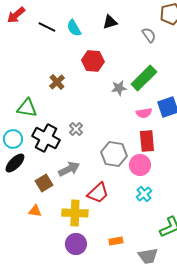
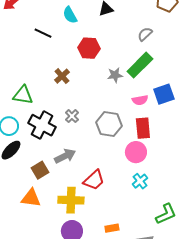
black line: (47, 27) -> (43, 33), moved
gray semicircle: (149, 35) -> (145, 34), moved, turned -98
brown cross: (57, 82) -> (62, 76), moved
gray hexagon: (114, 154) -> (109, 124), moved
orange triangle: (35, 211) -> (31, 198), size x1.5

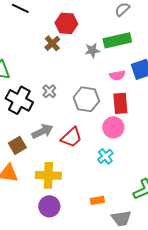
green rectangle: (140, 65) -> (117, 40), turned 32
brown cross: (62, 76) -> (52, 43), moved
red trapezoid: (94, 180) -> (71, 137), moved
cyan cross: (140, 181) -> (105, 156), moved
orange rectangle: (112, 228) -> (97, 200), moved

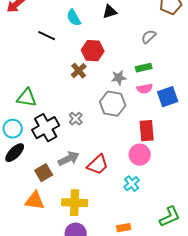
green rectangle: (117, 40) -> (144, 68), size x0.6
pink semicircle: (117, 75) -> (145, 89), moved
gray hexagon: (86, 99) -> (113, 104), moved
black cross: (19, 100) -> (46, 128), turned 32

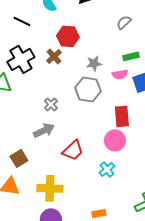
green rectangle: (144, 68) -> (131, 56), moved
black cross: (46, 128) -> (21, 59), moved
gray arrow: (69, 159) -> (44, 130), moved

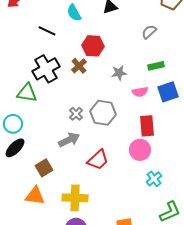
pink semicircle: (120, 74) -> (140, 92), moved
gray hexagon: (88, 89) -> (103, 113), moved
cyan cross: (107, 169) -> (154, 179), moved

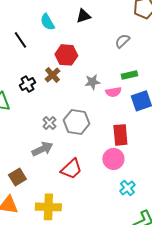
black line: (47, 31) -> (20, 40), turned 30
black cross: (46, 69) -> (27, 84), moved, size x0.6
pink semicircle: (140, 92) -> (113, 92), moved

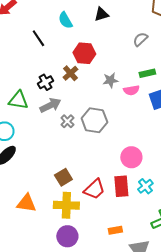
red rectangle: (120, 135) -> (121, 186), moved
gray arrow: (42, 149) -> (50, 105), moved
red trapezoid: (71, 169) -> (94, 189), moved
brown square: (17, 177) -> (63, 177), moved

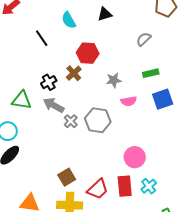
pink semicircle: (131, 90) -> (129, 101), moved
gray arrow: (50, 105) -> (54, 105), turned -125

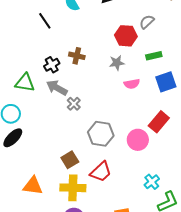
red hexagon: (88, 53) -> (126, 36), moved
brown cross: (74, 73) -> (77, 56), turned -35
gray hexagon: (98, 120) -> (101, 134), moved
red rectangle: (125, 186) -> (159, 122), moved, turned 45
cyan cross: (149, 186) -> (152, 182), moved

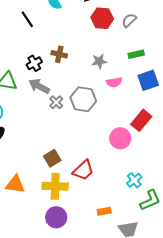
red hexagon: (126, 36) -> (102, 18), moved
gray hexagon: (101, 134) -> (83, 99), moved

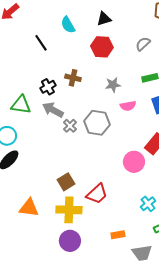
red hexagon: (102, 18) -> (102, 47), moved

